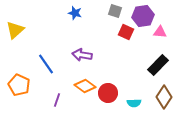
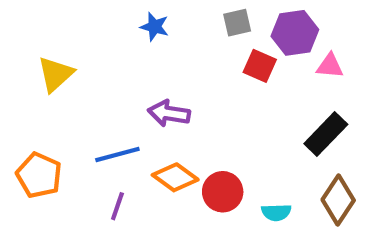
gray square: (115, 11) -> (237, 23), turned -32
yellow triangle: (15, 30) -> (56, 74), moved
blue line: (46, 64) -> (117, 155), moved, turned -70

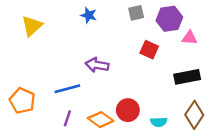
red square: (260, 66) -> (149, 50), moved
yellow triangle: (56, 74) -> (32, 26), moved
black rectangle: (326, 134) -> (187, 77), turned 35
orange diamond: (175, 177) -> (101, 120), moved

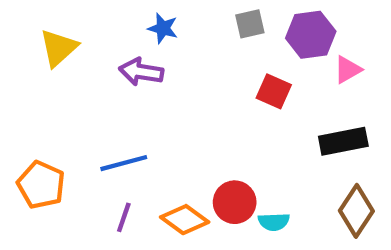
pink triangle: (190, 38) -> (348, 70), turned -35
purple arrow: (97, 65) -> (141, 72), moved
cyan semicircle: (159, 122) -> (274, 222), moved

